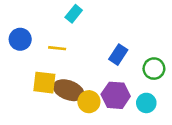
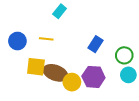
blue circle: (20, 39) -> (17, 41), moved
cyan circle: (146, 103) -> (128, 75), moved

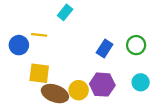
yellow line: (46, 39) -> (39, 35), moved
green circle: (124, 55) -> (136, 45), moved
brown ellipse: (55, 73) -> (55, 94), moved

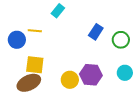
blue rectangle: (105, 48) -> (96, 32), moved
brown ellipse: (55, 94) -> (29, 83), moved, turned -45

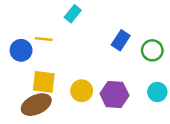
yellow circle: (70, 80) -> (82, 91), moved

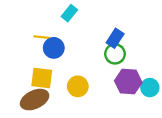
blue circle: (21, 50) -> (54, 48), moved
green circle: (152, 50) -> (115, 54), moved
purple hexagon: (114, 95) -> (128, 82), moved

